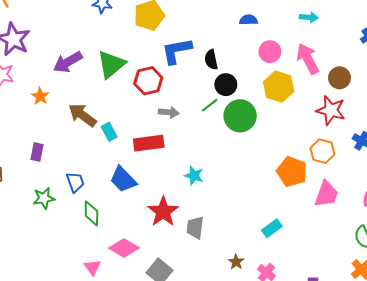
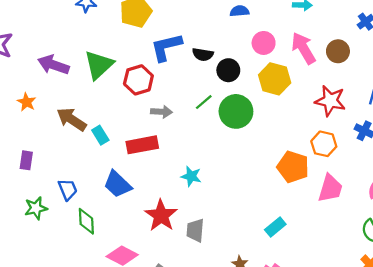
black semicircle: (211, 60) -> (203, 54), turned -66
purple arrow: (68, 62) -> (53, 65), turned 52
brown circle: (339, 78) -> (338, 51), moved
black circle: (226, 85) -> (228, 70), moved

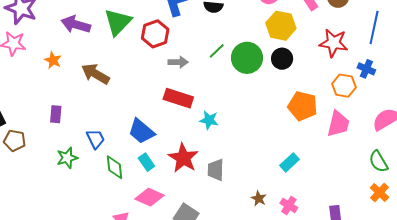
black circle: (228, 70) -> (282, 59), moved
cyan rectangle: (100, 135) -> (146, 162), moved
orange hexagon: (324, 144) -> (344, 86), moved
red rectangle: (142, 145) -> (178, 98), moved, turned 32

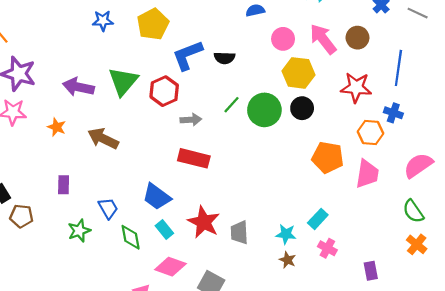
cyan star: (209, 120) -> (286, 234), moved
pink cross: (289, 205) -> (327, 248), moved

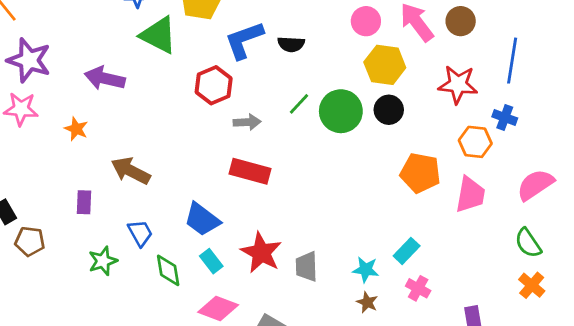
green triangle: (123, 81) -> (159, 35), moved, turned -44
brown arrow: (103, 138) -> (131, 171), moved

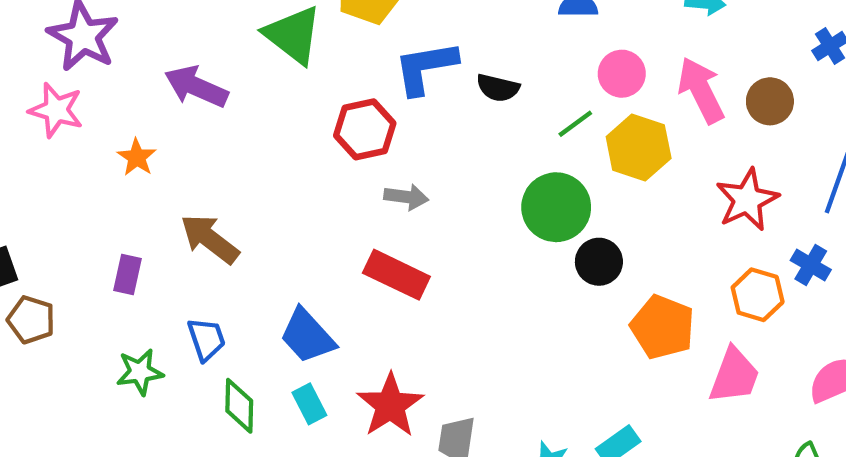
red star: (458, 84) -> (747, 200), turned 30
green line: (299, 104) -> (575, 124), moved
black circle: (389, 110) -> (599, 262), moved

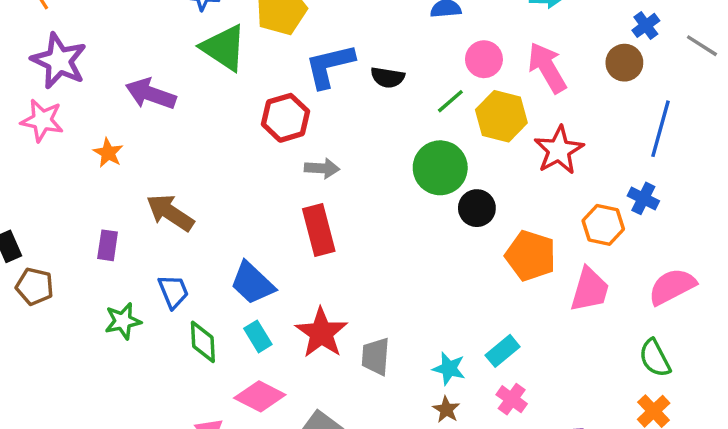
brown circle: (770, 101) -> (624, 63), moved
red star: (747, 200) -> (559, 150), moved
red rectangle: (396, 275) -> (319, 230), turned 54

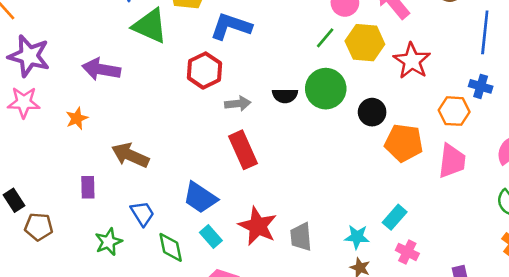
blue L-shape: (330, 66) -> (231, 26), turned 42
black semicircle: (388, 77) -> (285, 96), moved
orange star: (108, 153) -> (77, 118), turned 30
black circle: (477, 208) -> (372, 112), moved

